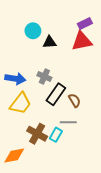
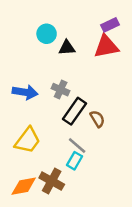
yellow trapezoid: (20, 104) -> (28, 140), moved
gray line: (68, 122) -> (77, 145), moved, turned 42
brown cross: (37, 134) -> (52, 181), moved

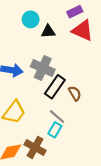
purple rectangle: (110, 25) -> (75, 12), moved
red triangle: (106, 46) -> (83, 30), turned 35
gray cross: (61, 90) -> (43, 68), size x1.5

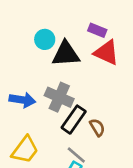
purple rectangle: (75, 12) -> (97, 30), turned 48
black triangle: (48, 32) -> (66, 54), size x1.6

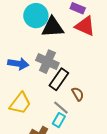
cyan circle: (45, 39) -> (36, 16), size x1.5
brown semicircle: (97, 127) -> (78, 94), moved

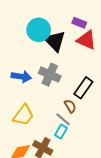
black triangle: (53, 27) -> (55, 41), turned 50
black rectangle: (59, 79) -> (83, 88), moved
brown semicircle: (78, 94) -> (70, 106), moved

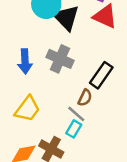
blue arrow: (21, 77) -> (25, 61), turned 78
brown semicircle: (70, 106) -> (85, 98), turned 56

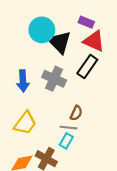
black rectangle: (101, 75) -> (87, 67), moved
gray line: (76, 114) -> (68, 128), turned -35

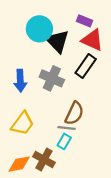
brown semicircle: (76, 113) -> (74, 113), size x1.5

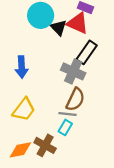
red triangle: (92, 40) -> (78, 23), moved
black triangle: (57, 41) -> (59, 28), size x0.7
gray cross: (52, 78) -> (73, 71), moved

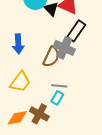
brown semicircle: (75, 99) -> (51, 57), moved

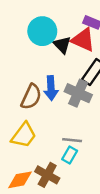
blue arrow: (18, 44) -> (51, 88), moved
brown semicircle: (51, 57) -> (31, 97), moved

